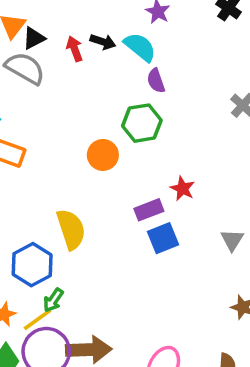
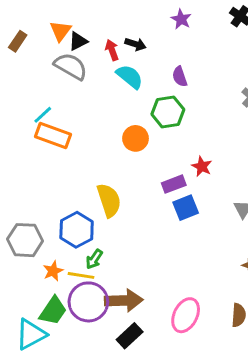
cyan semicircle: (140, 47) -> (130, 77), moved
yellow line: (37, 320) -> (81, 275), turned 45

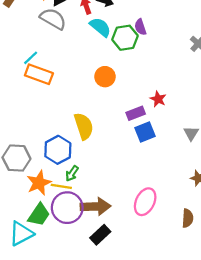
green hexagon: (168, 112) -> (125, 38), moved
orange star: (53, 271) -> (39, 183), size x1.5
pink ellipse: (186, 315) -> (145, 202), moved

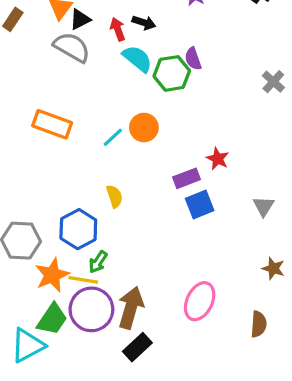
cyan line: (31, 58) -> (113, 137), moved
yellow semicircle: (84, 126) -> (114, 196), size x0.6
brown arrow: (96, 206) -> (131, 308), turned -72

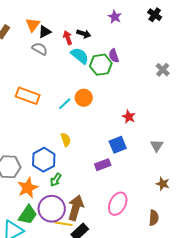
gray semicircle: (72, 47) -> (40, 49), size x0.7
purple rectangle: (187, 178) -> (103, 165), moved
yellow line: (83, 280) -> (64, 224), moved

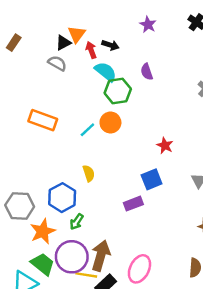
orange triangle: (33, 25) -> (77, 34), moved
green hexagon: (101, 65) -> (118, 91), moved
pink ellipse: (118, 204) -> (139, 269), moved
green trapezoid: (28, 215) -> (43, 264), turned -85

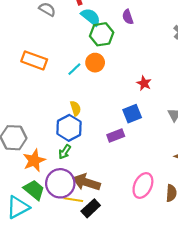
blue hexagon: (62, 198) -> (69, 128), moved
brown arrow: (101, 256) -> (86, 182), turned -88
pink ellipse: (139, 269) -> (143, 186), moved

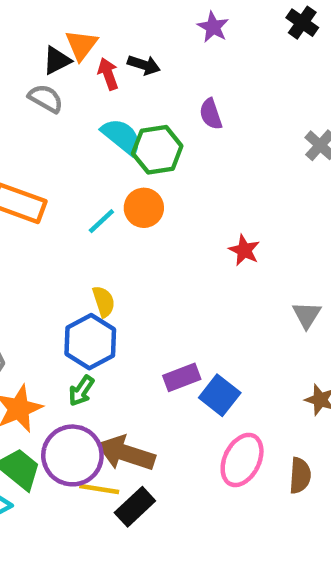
cyan semicircle: (91, 17) -> (122, 136), moved
blue square: (132, 114) -> (220, 395), moved, turned -30
purple rectangle: (116, 135) -> (182, 377), moved

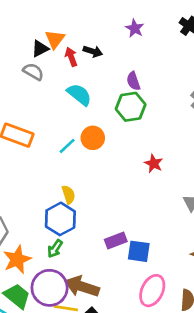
green hexagon: (157, 150) -> (131, 107), moved
blue square: (220, 395) -> (139, 251), turned -30

